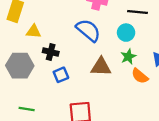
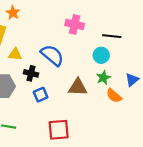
blue semicircle: (88, 30) -> (52, 55), moved

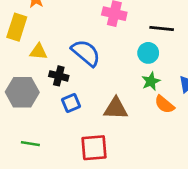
brown triangle: (78, 87) -> (116, 108), moved

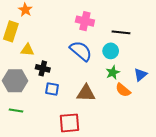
blue semicircle: (86, 53) -> (81, 51), moved
blue square: (71, 103) -> (52, 89), turned 32
green line: (30, 144) -> (16, 111), moved

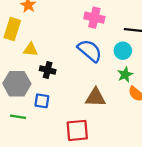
blue square: (52, 89) -> (42, 101), moved

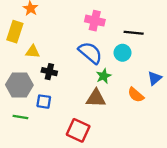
green star: (125, 75) -> (104, 76), moved
red square: (77, 130) -> (78, 130), turned 30

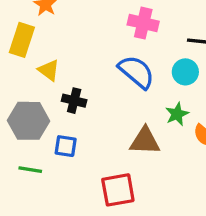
yellow triangle: (33, 52) -> (49, 70), turned 32
green star: (104, 76) -> (177, 114), moved
red square: (78, 130) -> (118, 190), turned -35

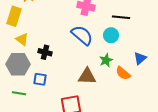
yellow triangle: (49, 70) -> (22, 39), moved

